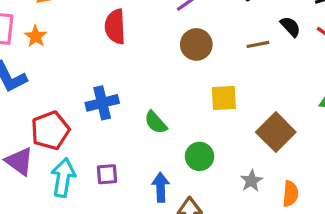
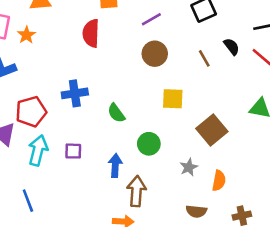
brown line: (258, 44) -> (204, 58), turned 66

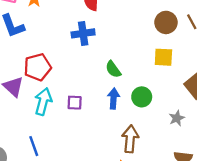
brown circle: (155, 54) -> (166, 22), moved
blue cross: (75, 93) -> (83, 33), moved
blue arrow: (115, 166) -> (114, 99), moved

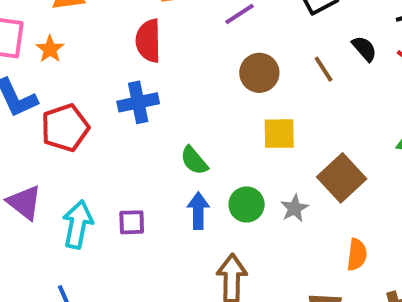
brown circle: (166, 22) -> (259, 73), moved
red pentagon: (38, 67) -> (65, 128), moved
gray star: (177, 118) -> (294, 208), moved

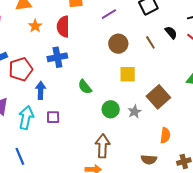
orange star: (50, 49) -> (35, 26), moved
blue arrow: (198, 211) -> (41, 90), moved

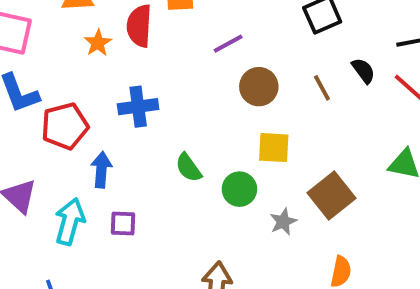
purple line: (109, 14) -> (228, 44), moved
red semicircle: (63, 27) -> (139, 26), moved
green circle: (111, 109) -> (239, 189), moved

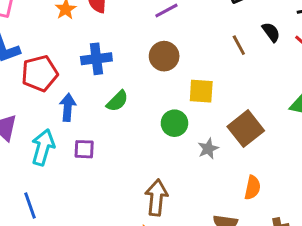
brown circle: (259, 87) -> (164, 56), moved
green semicircle: (189, 168) -> (117, 101), moved, turned -100

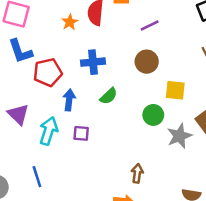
gray star: (208, 149) -> (179, 136), size x1.5
brown arrow: (156, 198) -> (137, 173), size x0.7

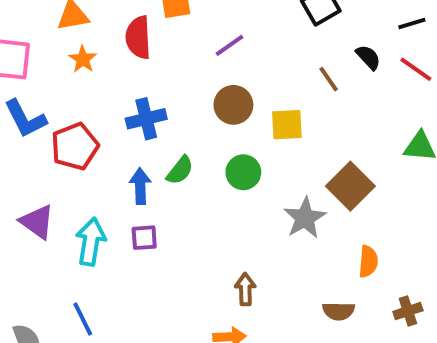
orange star: (70, 22) -> (83, 59), moved
yellow square: (175, 90) -> (287, 125), moved
blue arrow: (69, 100) -> (140, 186), moved
green circle: (153, 115) -> (243, 172), moved

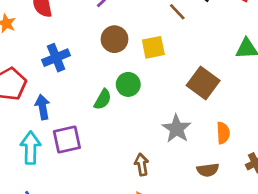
green semicircle: (180, 170) -> (103, 99), moved
blue arrow: (140, 186) -> (43, 107), moved
gray star: (305, 218) -> (177, 129), moved
purple square: (144, 238) -> (67, 140), size x1.5

